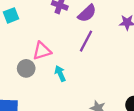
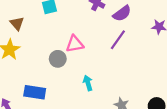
cyan arrow: (60, 73) -> (88, 83), moved

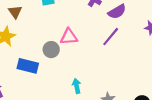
cyan arrow: (88, 83) -> (77, 86), moved
blue rectangle: (35, 92) -> (28, 66), moved

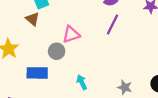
brown triangle: (15, 12) -> (32, 19), moved
cyan arrow: (77, 86) -> (82, 82), moved

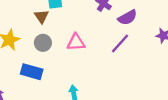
gray circle: (57, 51) -> (43, 43), moved

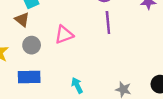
purple line: (120, 44) -> (108, 23), turned -30

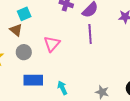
pink triangle: (64, 35) -> (52, 44), turned -30
blue rectangle: (29, 77) -> (33, 80), moved

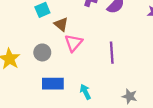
brown triangle: (16, 30) -> (61, 24), moved
purple line: (90, 34) -> (112, 53), moved

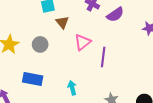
pink triangle: (74, 43) -> (82, 42), moved
blue rectangle: (53, 84) -> (33, 79), moved

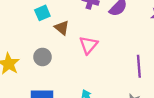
purple line: (103, 57) -> (139, 66), moved

